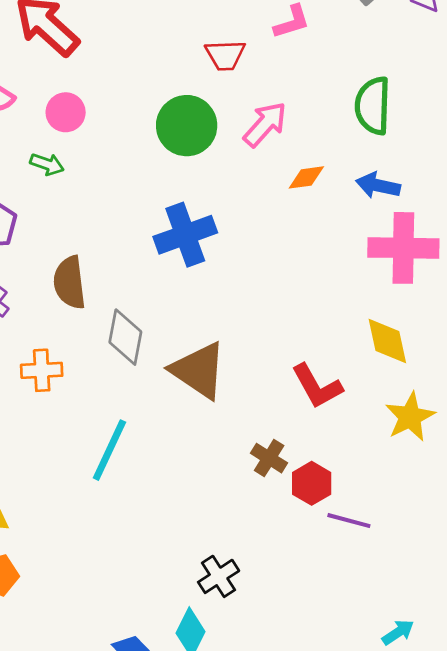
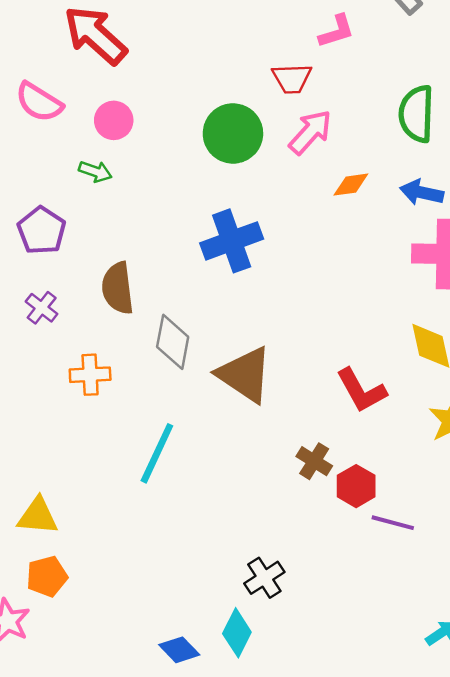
red trapezoid: (225, 55) -> (292, 78), moved

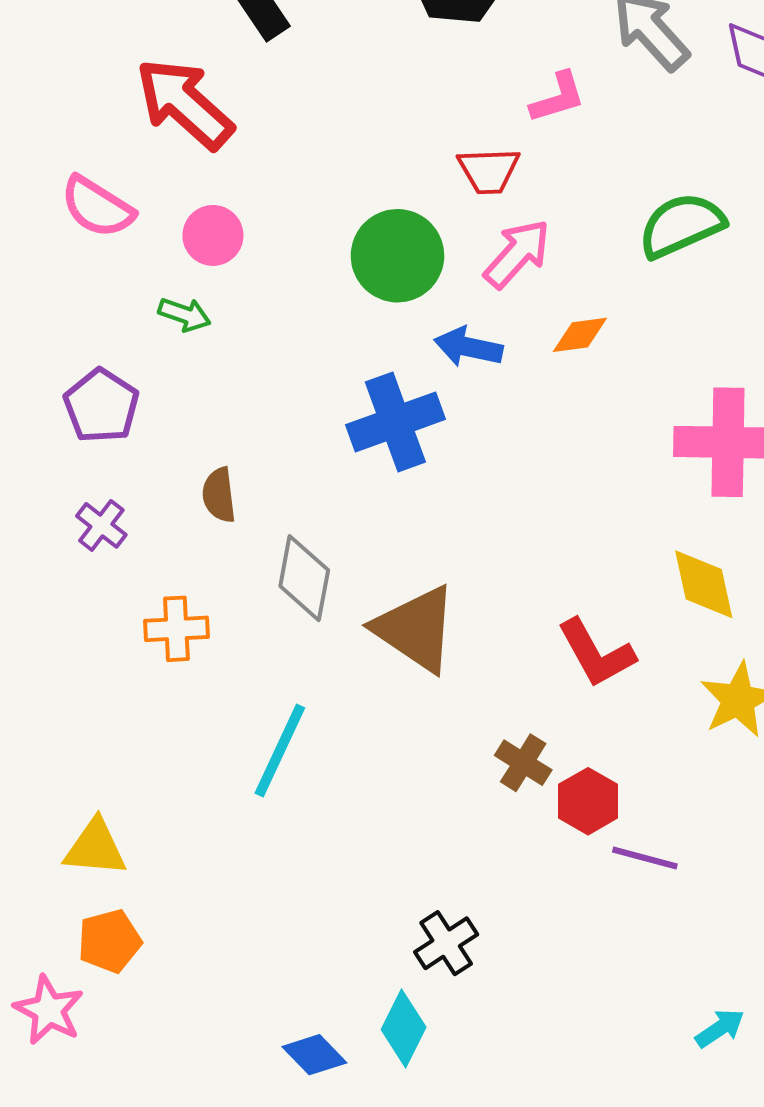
green semicircle: (416, 114) -> (681, 225), turned 64
blue arrow: (422, 192) -> (468, 347), moved
brown semicircle: (118, 288) -> (219, 495), size x0.7

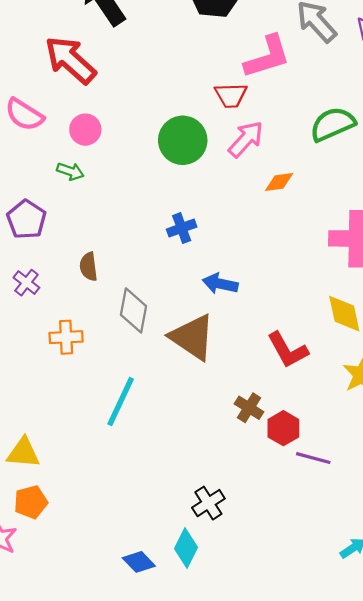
pink L-shape: (558, 98) -> (267, 57), size x1.6
blue arrow: (468, 347) -> (220, 284), moved
blue cross: (395, 422) -> (182, 228), size x0.6

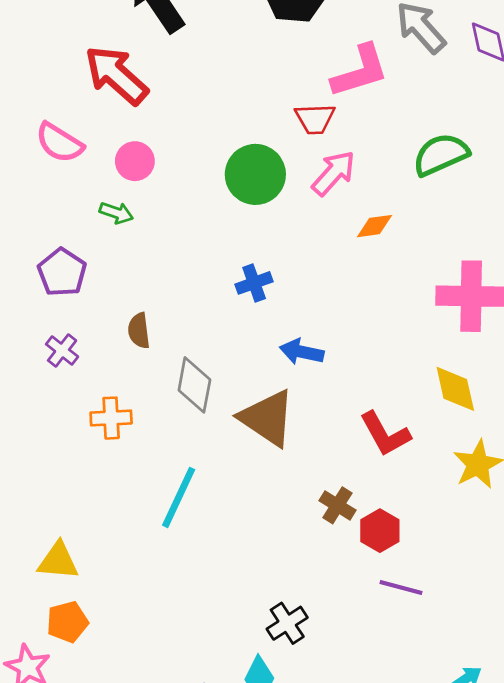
purple line: (313, 458) -> (401, 587), moved

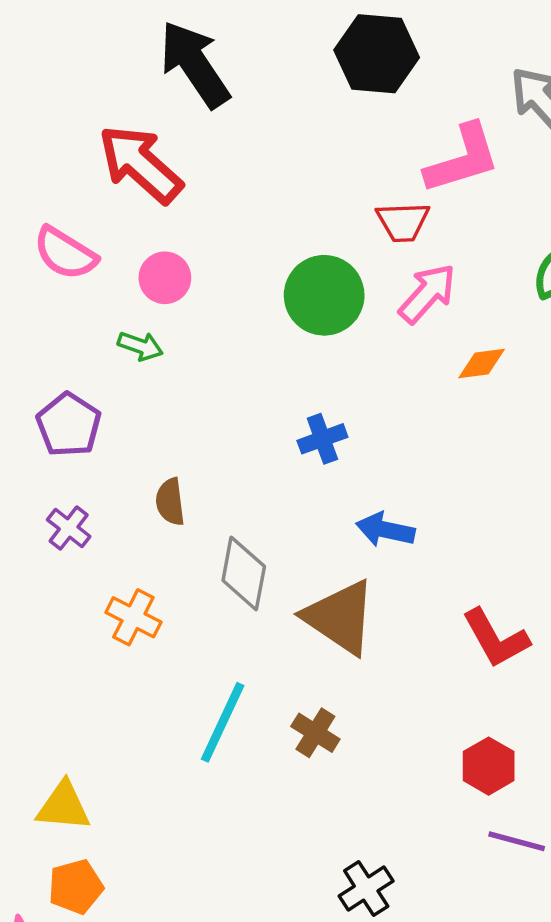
orange cross: (111, 418) -> (133, 617), turned 30
brown cross: (337, 505) -> (315, 733), moved

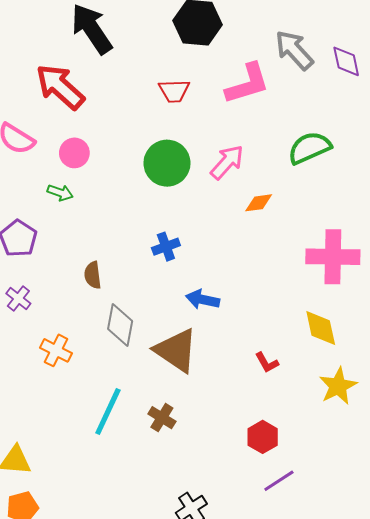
red trapezoid: (403, 222) -> (174, 91), moved
brown semicircle: (170, 502) -> (93, 275), moved
red L-shape: (496, 638) -> (267, 363), size x0.6
purple line: (517, 841) -> (279, 481), turned -48

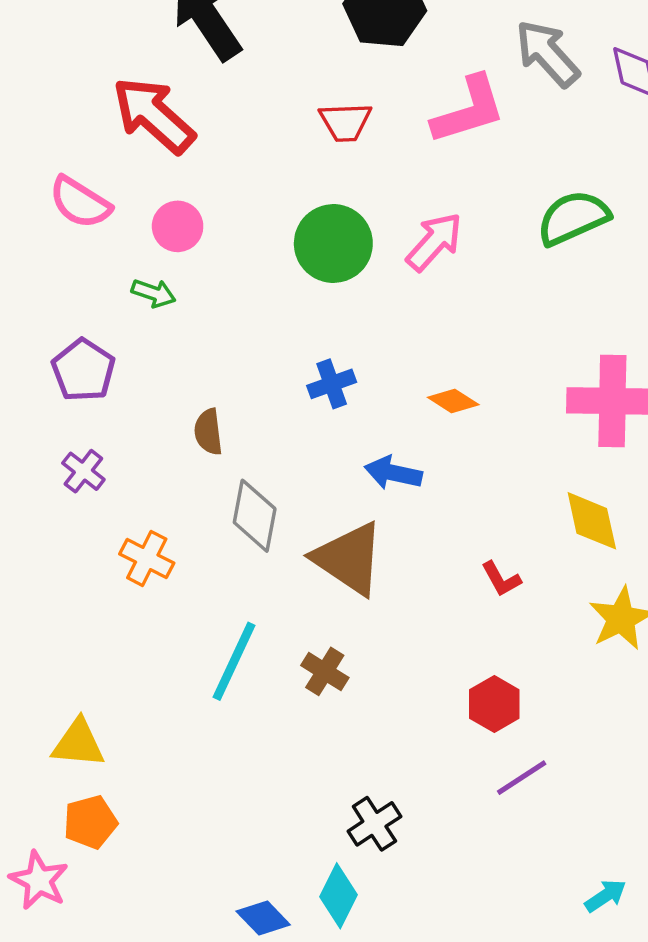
orange diamond: (259, 203) -> (453, 401), moved, turned 40

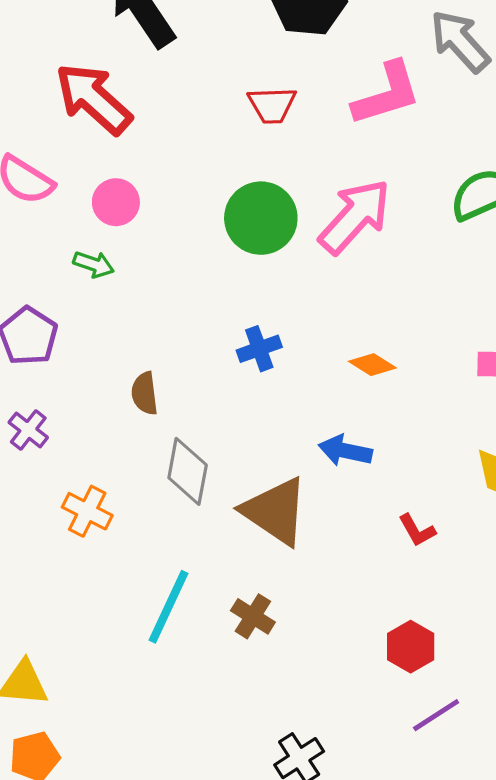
pink arrow: (434, 242) -> (355, 217), size x1.4
blue arrow: (393, 473) -> (345, 451), moved

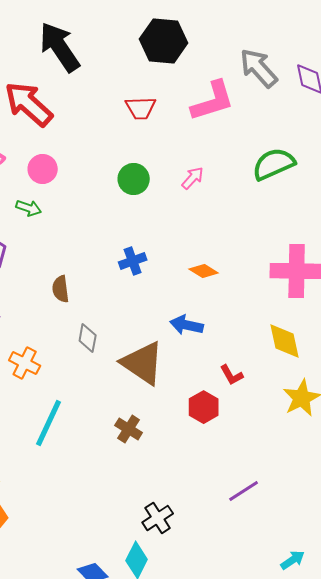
pink arrow: (355, 217) -> (193, 178), size x0.5
green circle: (261, 218) -> (134, 179), size x0.7
gray diamond: (188, 471) -> (88, 338), size x0.7
cyan line: (168, 607) -> (49, 423), moved
red hexagon: (411, 647) -> (204, 407), moved

